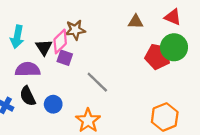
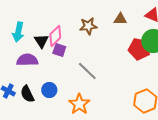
brown star: (75, 30) -> (88, 26), moved
black semicircle: (28, 96) -> (27, 94), moved

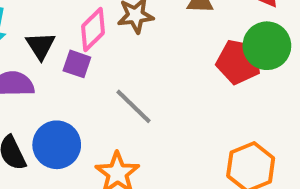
pink diamond: (55, 36) -> (93, 30), moved
blue circle: (49, 90) -> (57, 145), size x1.5

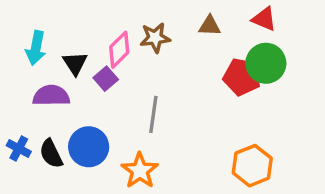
purple square: (77, 64) -> (106, 79), turned 30
gray line: (134, 106) -> (153, 114), turned 54

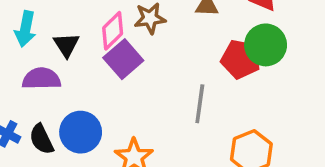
purple square: (106, 79) -> (123, 59), moved, size x1.5
gray line: (153, 114) -> (200, 104), moved

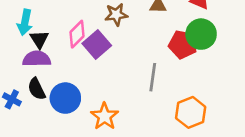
pink diamond: (113, 31) -> (77, 34), moved
black triangle: (66, 45) -> (39, 39), moved
black semicircle: (41, 139) -> (37, 89), moved

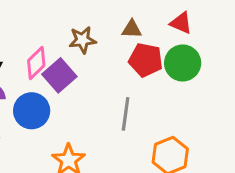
red pentagon: (183, 45) -> (146, 60), moved
blue circle: (65, 98) -> (32, 111), moved

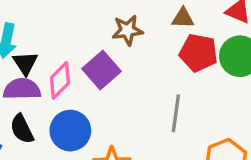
pink diamond: (36, 63) -> (60, 80), moved
blue circle: (32, 111) -> (70, 131), moved

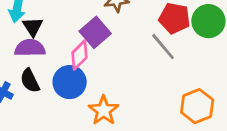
pink diamond: (60, 80) -> (79, 55), moved
gray line: (176, 113) -> (163, 47), moved, turned -48

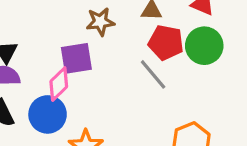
purple square: (95, 32) -> (76, 58), turned 32

